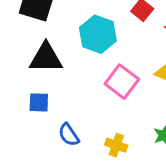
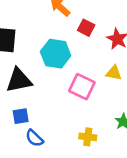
blue semicircle: (69, 135) -> (34, 138), moved

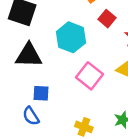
blue square: (21, 116) -> (41, 93), moved

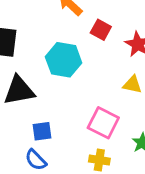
pink square: (89, 76) -> (103, 123), moved

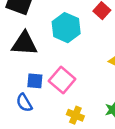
pink square: (103, 123) -> (62, 80), moved

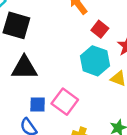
cyan hexagon: (66, 28) -> (95, 61), moved

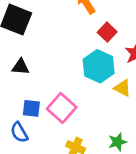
black triangle: (24, 68) -> (21, 67), size x0.6

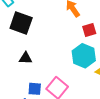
red square: (107, 32) -> (89, 30), turned 32

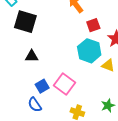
blue square: (35, 89) -> (42, 86), turned -32

